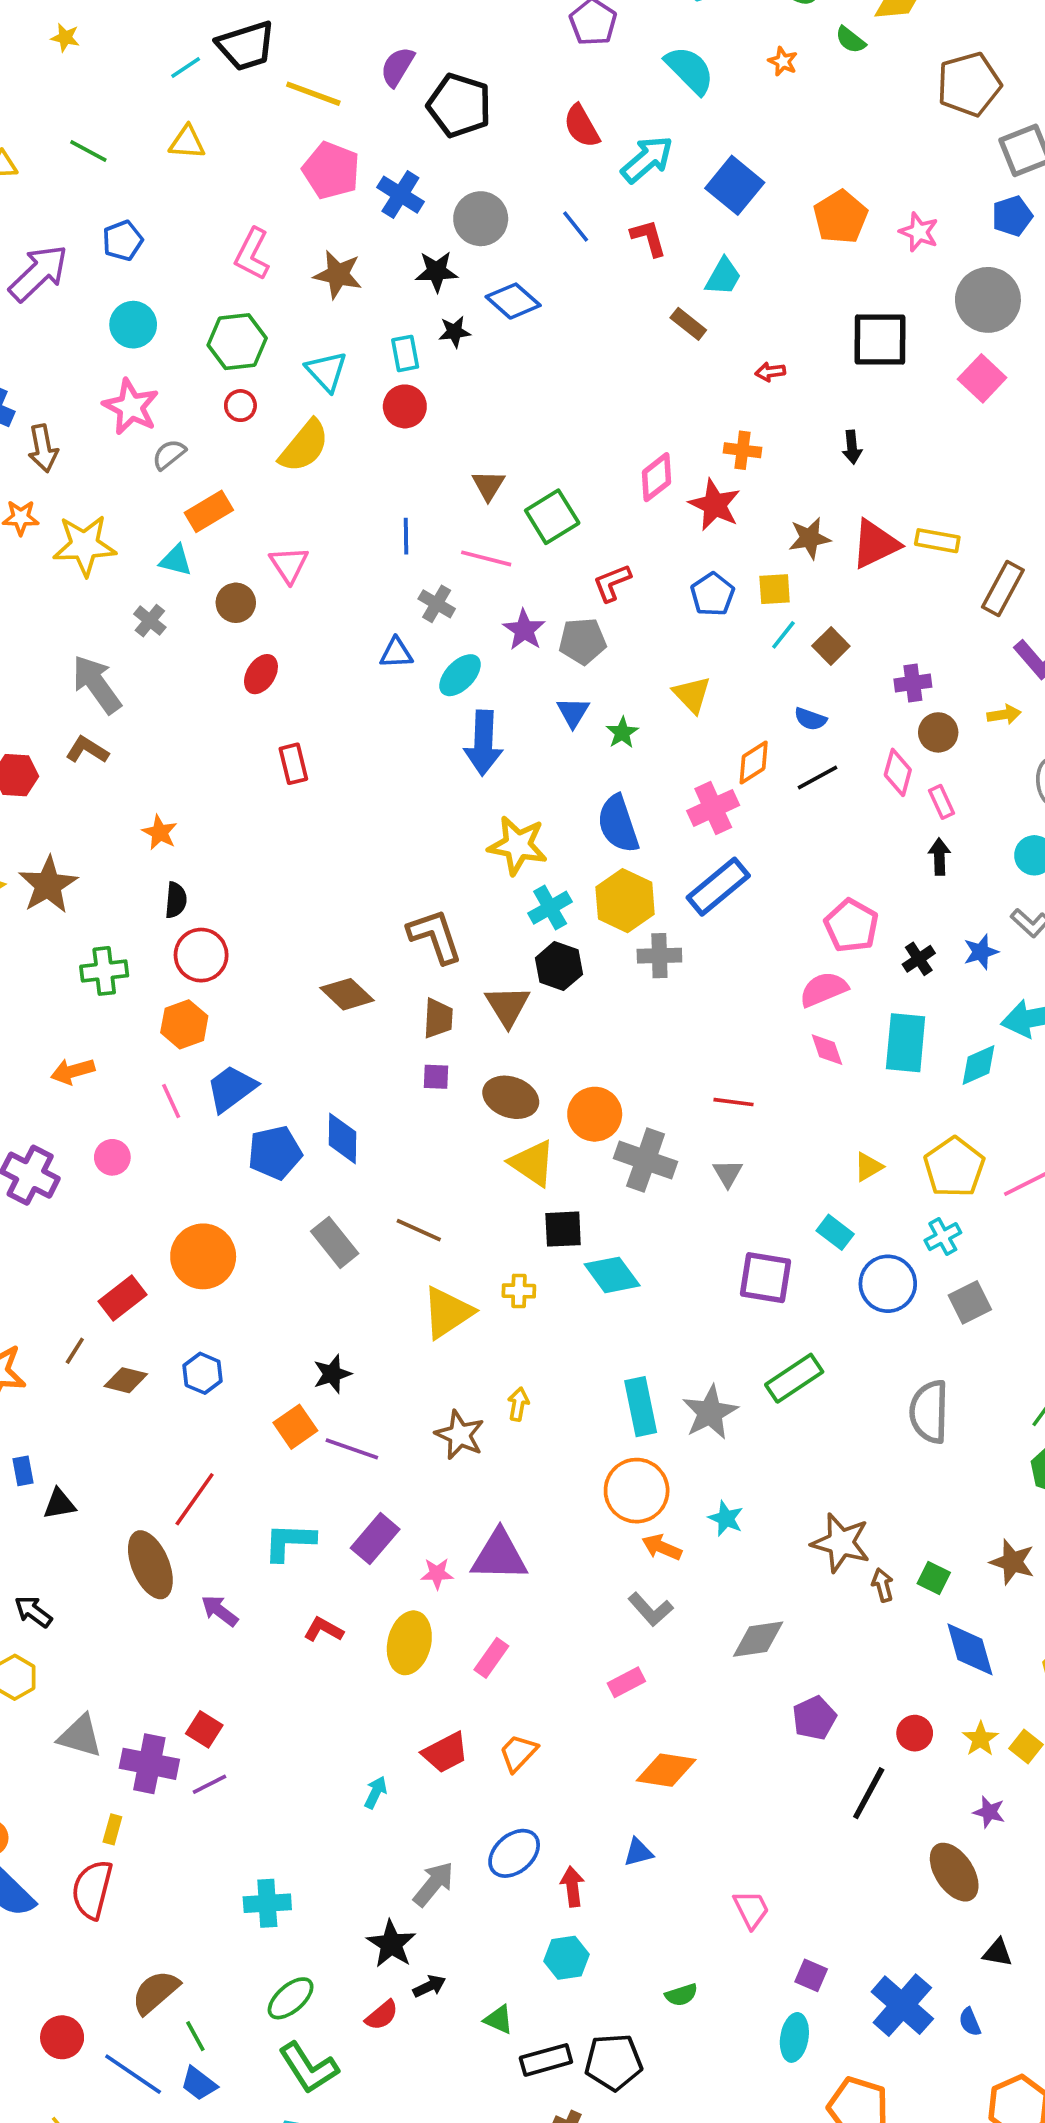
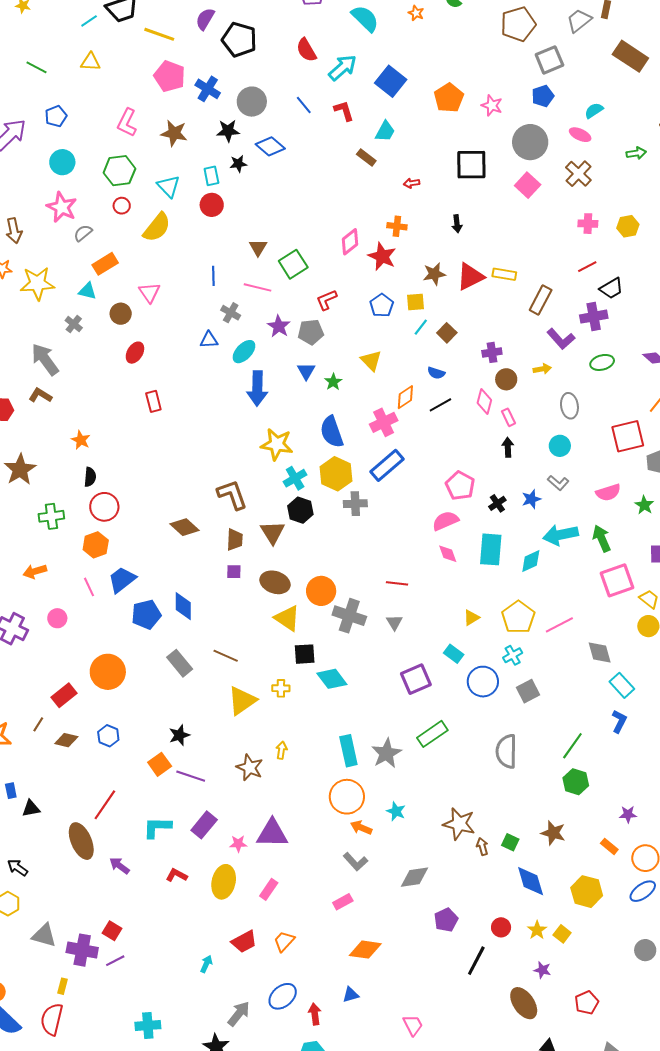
purple square: (765, 1278) -> (416, 679), turned -32

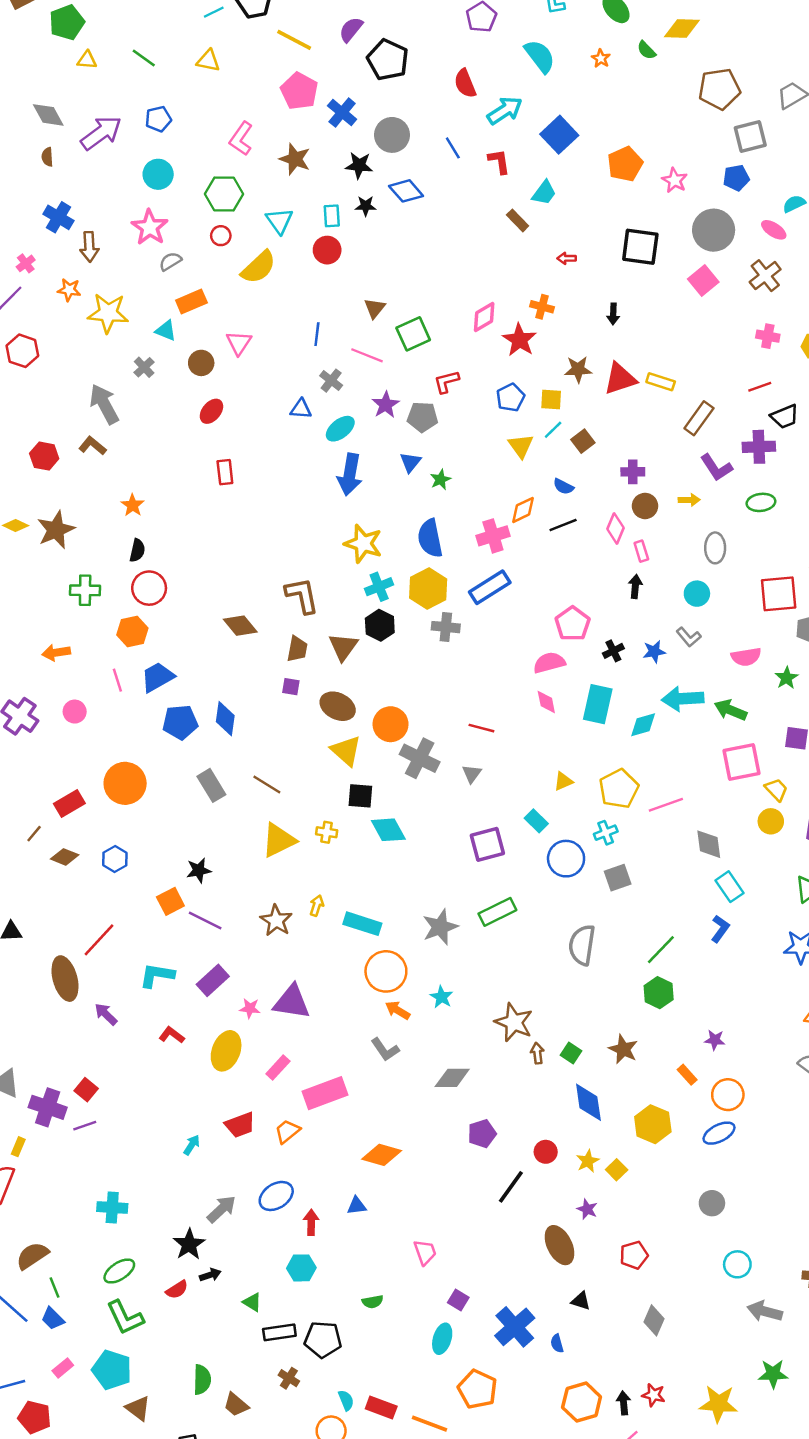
yellow triangle: (371, 360) -> (521, 446), moved
green arrow: (602, 538) -> (730, 710), turned -52
cyan rectangle: (348, 751) -> (362, 924), moved, turned -68
pink rectangle: (343, 902) -> (325, 1093), moved, size x1.8

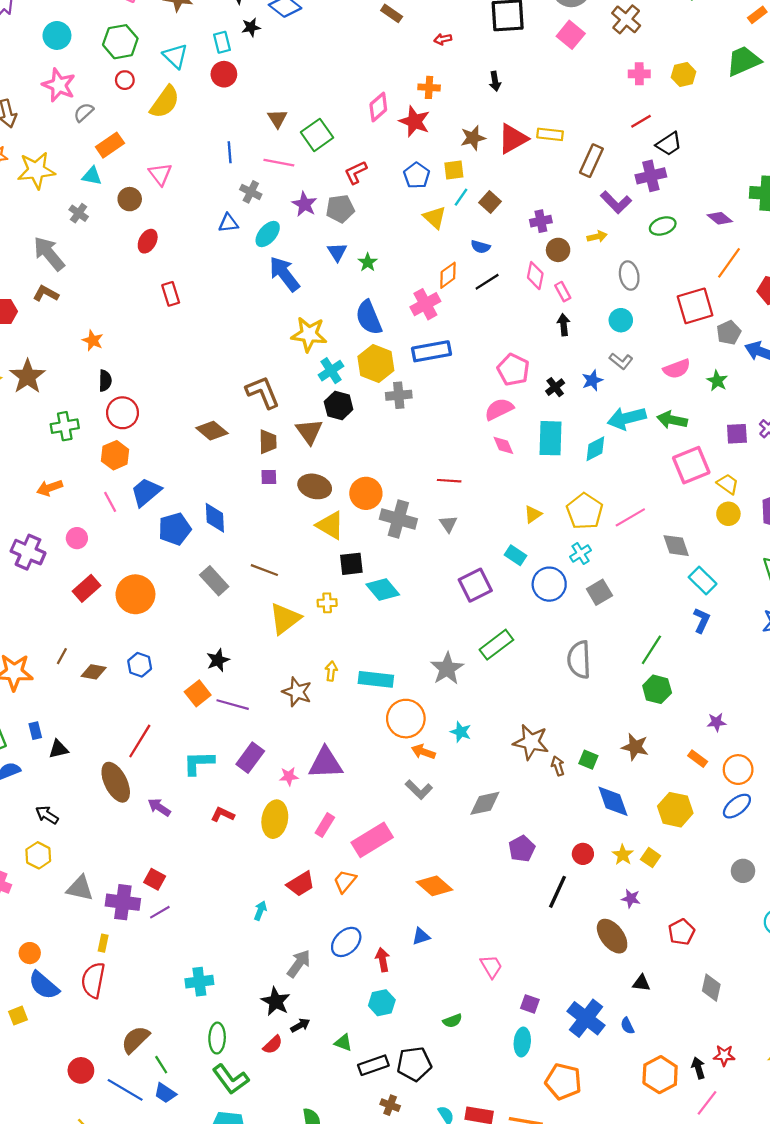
blue arrow: (350, 474) -> (284, 274), turned 144
blue rectangle: (490, 587) -> (432, 351), turned 33
red rectangle: (69, 803) -> (87, 588), moved
orange diamond: (382, 1155) -> (435, 886), turned 36
green ellipse: (119, 1271) -> (217, 1038), turned -44

